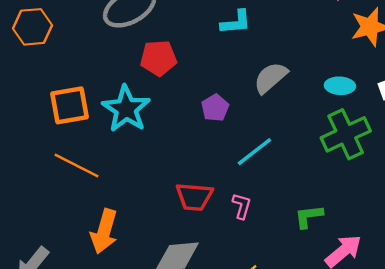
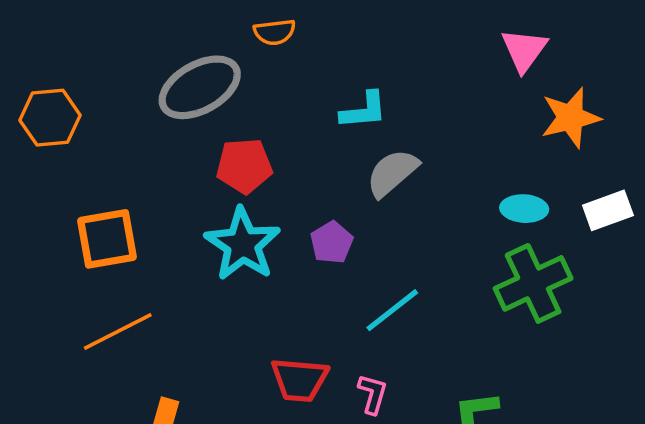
gray semicircle: (271, 78) -> (392, 173), moved
cyan star: (126, 109) -> (242, 244), moved
orange line: (76, 166) -> (118, 332), turned -54

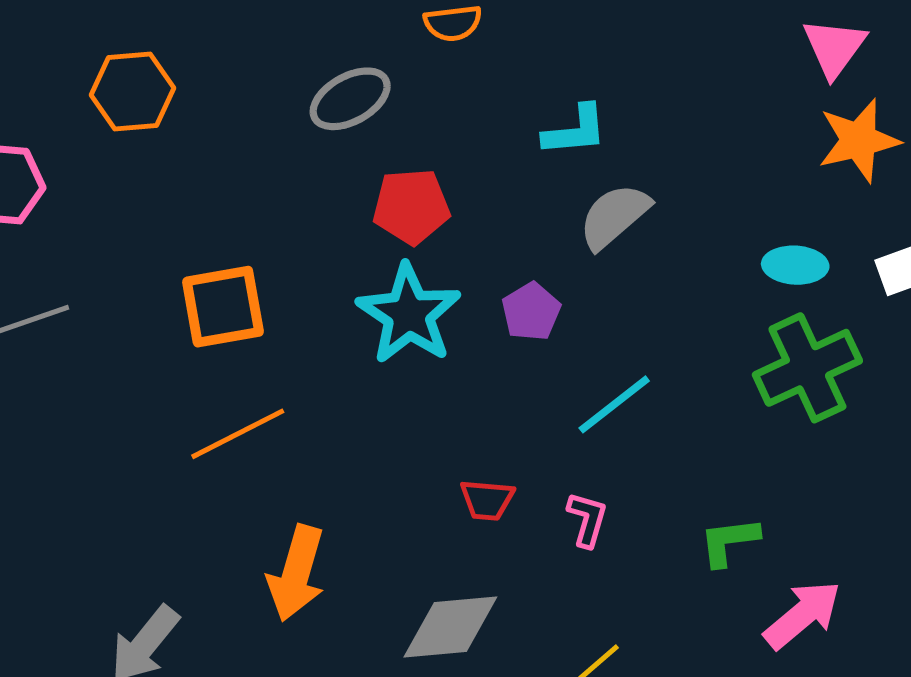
pink triangle: (524, 50) -> (834, 47), moved
gray ellipse: (200, 87) -> (350, 99), size x0.7
orange hexagon: (50, 118) -> (133, 91), moved
red trapezoid: (300, 380) -> (487, 500), size x0.7

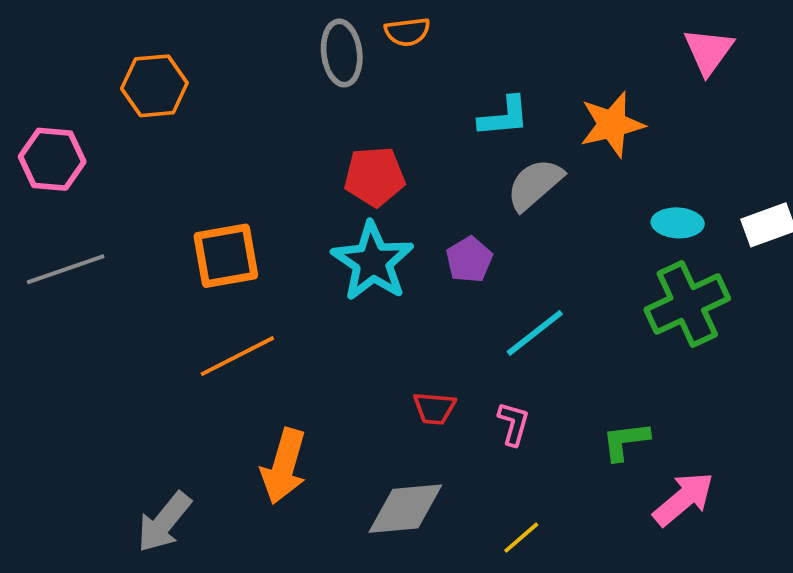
gray ellipse: (350, 99) -> (342, 53), moved, turned -68
orange star: (859, 140) -> (612, 124), moved

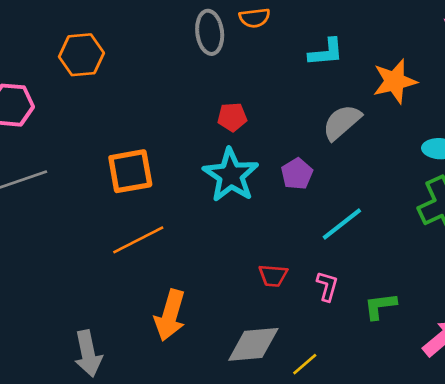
cyan L-shape: (504, 117) -> (326, 52), moved
red pentagon: (375, 177) -> (232, 117), size x0.7
green L-shape: (626, 441) -> (380, 306), moved
gray arrow: (164, 522) -> (88, 354), turned -51
yellow line: (521, 538) -> (305, 364), moved

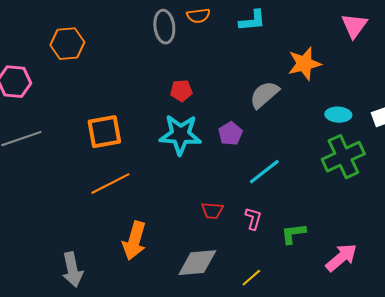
cyan L-shape: (326, 52) -> (252, 21), moved
cyan star: (231, 175) -> (180, 135), turned -30
yellow line: (305, 364) -> (251, 278), moved

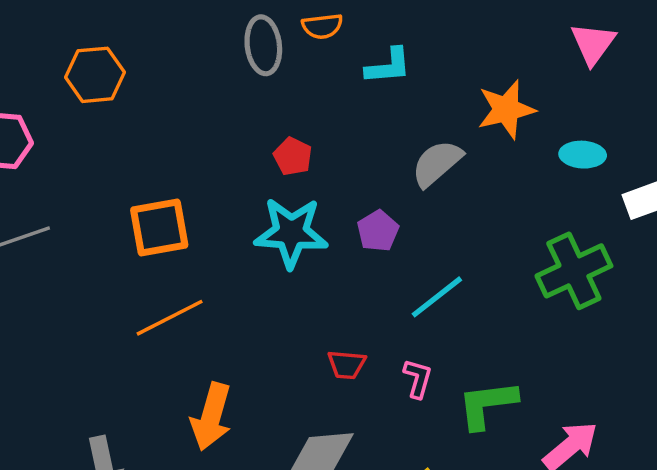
cyan L-shape: (252, 21) -> (388, 66), moved
red pentagon: (181, 91) -> (293, 156), turned 30
cyan ellipse: (338, 115) -> (583, 155), moved
green L-shape: (293, 234) -> (487, 404), size x1.4

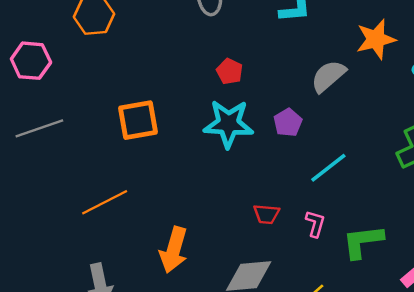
orange line: (170, 318) -> (105, 202), moved

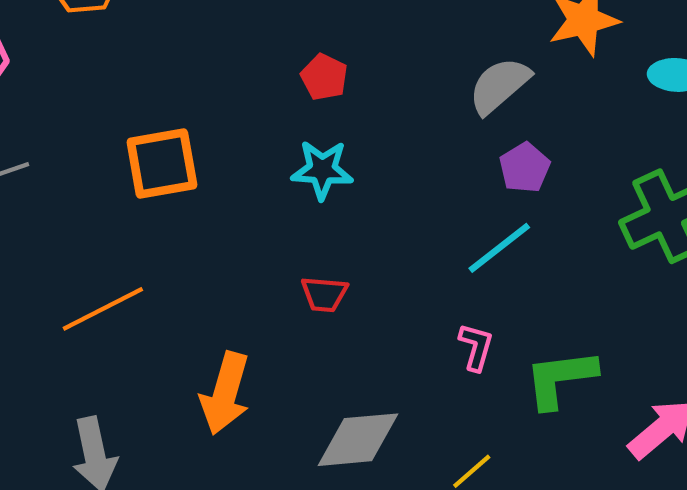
purple pentagon: (288, 123) -> (525, 168), moved
cyan star: (228, 124) -> (322, 170), size x0.7
red trapezoid: (266, 214) -> (324, 294), moved

